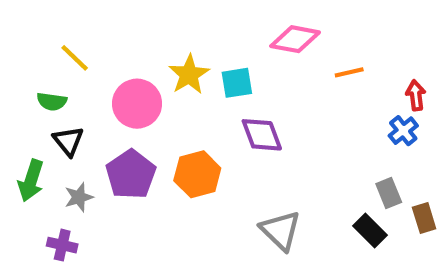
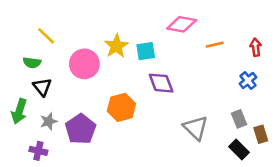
red arrow: (416, 95) -> (256, 47), moved
purple pentagon: (131, 174) -> (81, 129), moved
gray triangle: (281, 230) -> (196, 128), moved
black rectangle: (370, 230) -> (239, 150), moved

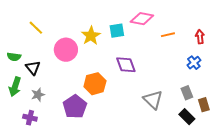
cyan square: (146, 51) -> (117, 31), moved
green semicircle: (32, 63) -> (14, 57), moved
purple pentagon: (81, 129) -> (75, 107), moved

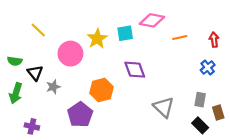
gray rectangle: (187, 93) -> (200, 100), turned 32
gray star: (38, 95) -> (53, 87), moved

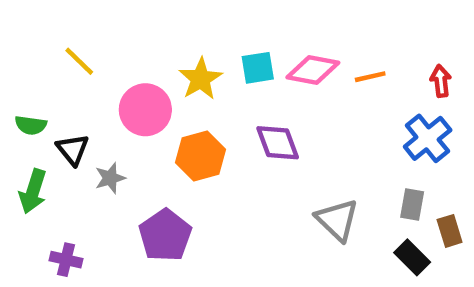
pink diamond: (152, 20) -> (313, 70), moved
blue cross: (208, 68) -> (428, 138), size x1.5
orange hexagon: (102, 90) -> (200, 156), moved

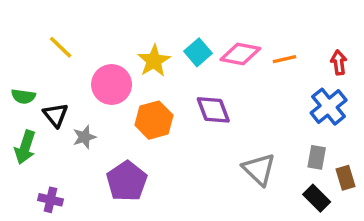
cyan square: (258, 68) -> (198, 52), turned -32

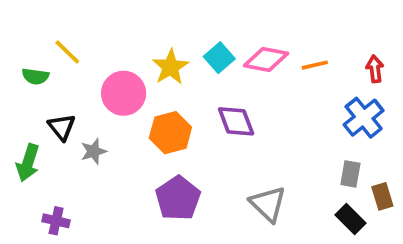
green semicircle: (23, 96) -> (35, 76), moved
gray triangle: (259, 169) -> (268, 204), moved
purple pentagon: (127, 181) -> (178, 198), moved

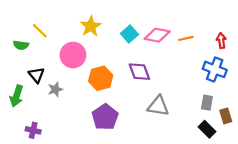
yellow star: (170, 67) -> (91, 26), moved
blue cross: (364, 118) -> (215, 69), turned -30
gray triangle: (268, 204) -> (158, 106), moved, turned -35

